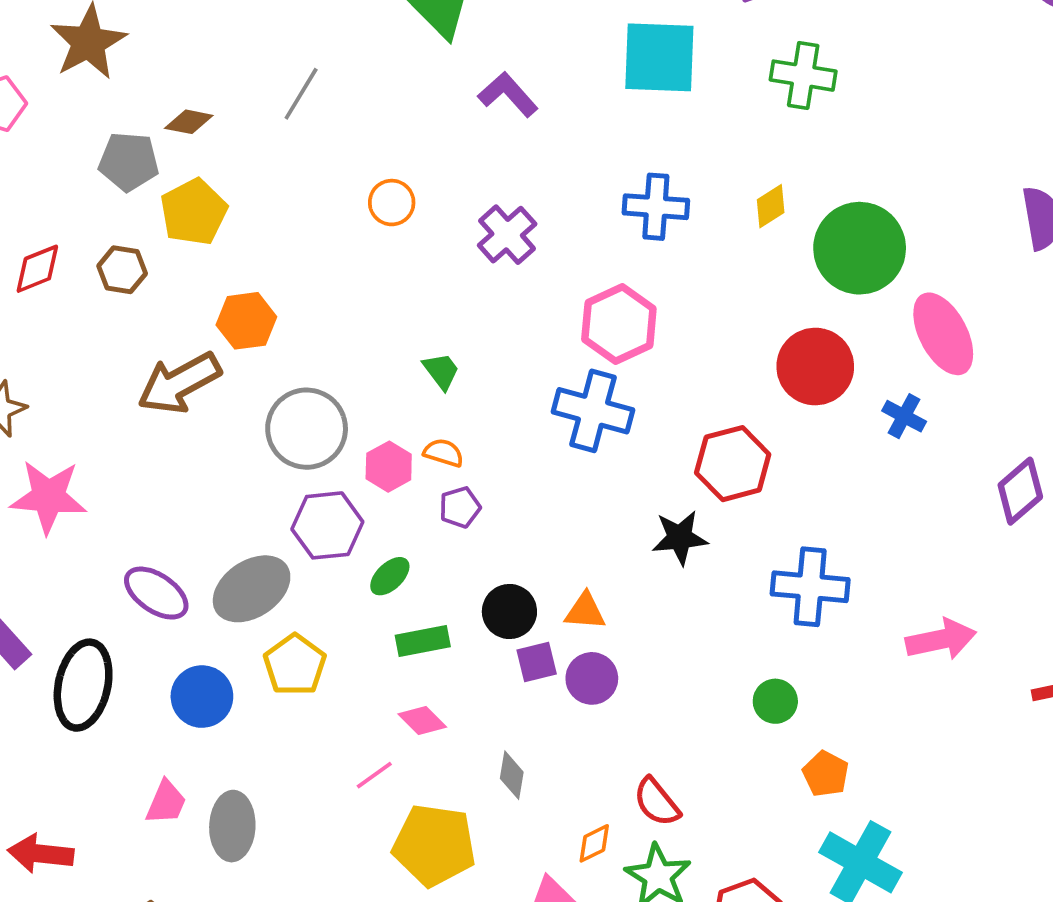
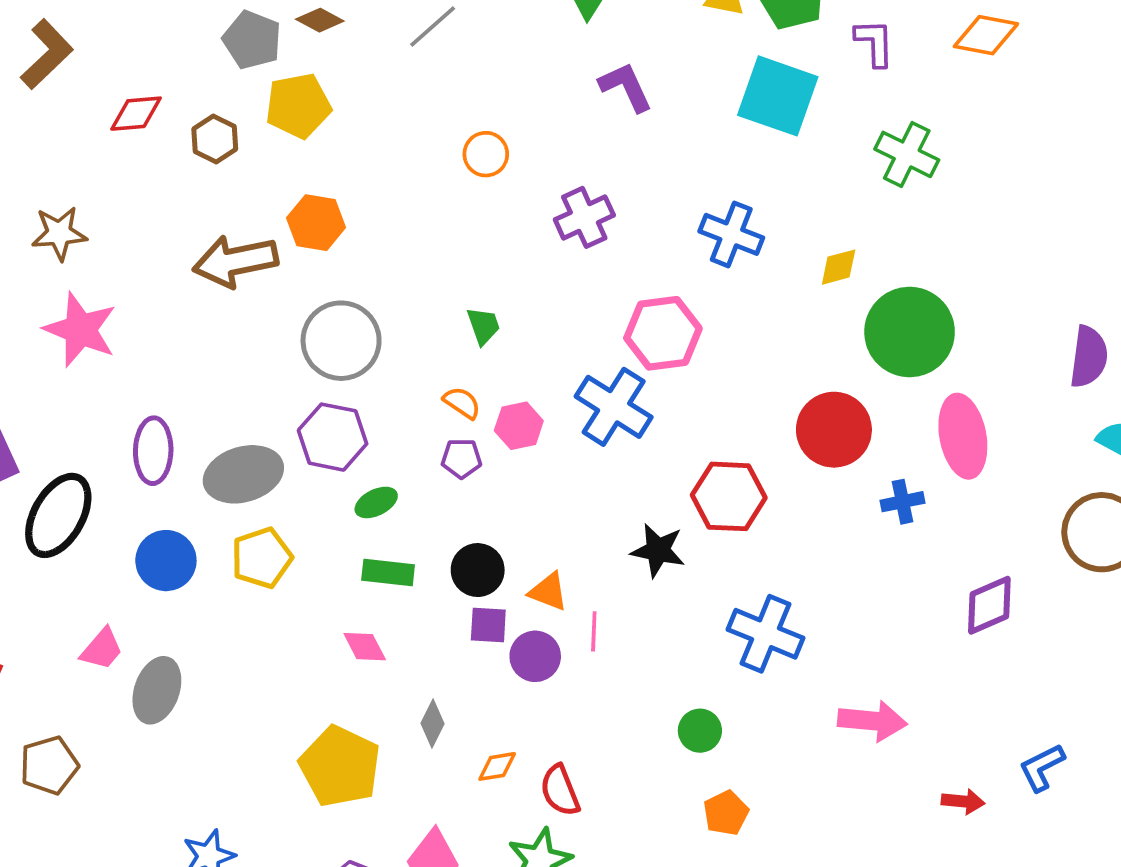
blue cross: (904, 416) -> (902, 502), turned 33
pink hexagon: (389, 467) -> (519, 426), moved
purple ellipse: (156, 593) -> (153, 451), turned 40
pink line: (374, 775) -> (594, 631), moved, turned -69
orange diamond: (594, 843) -> (497, 766), moved

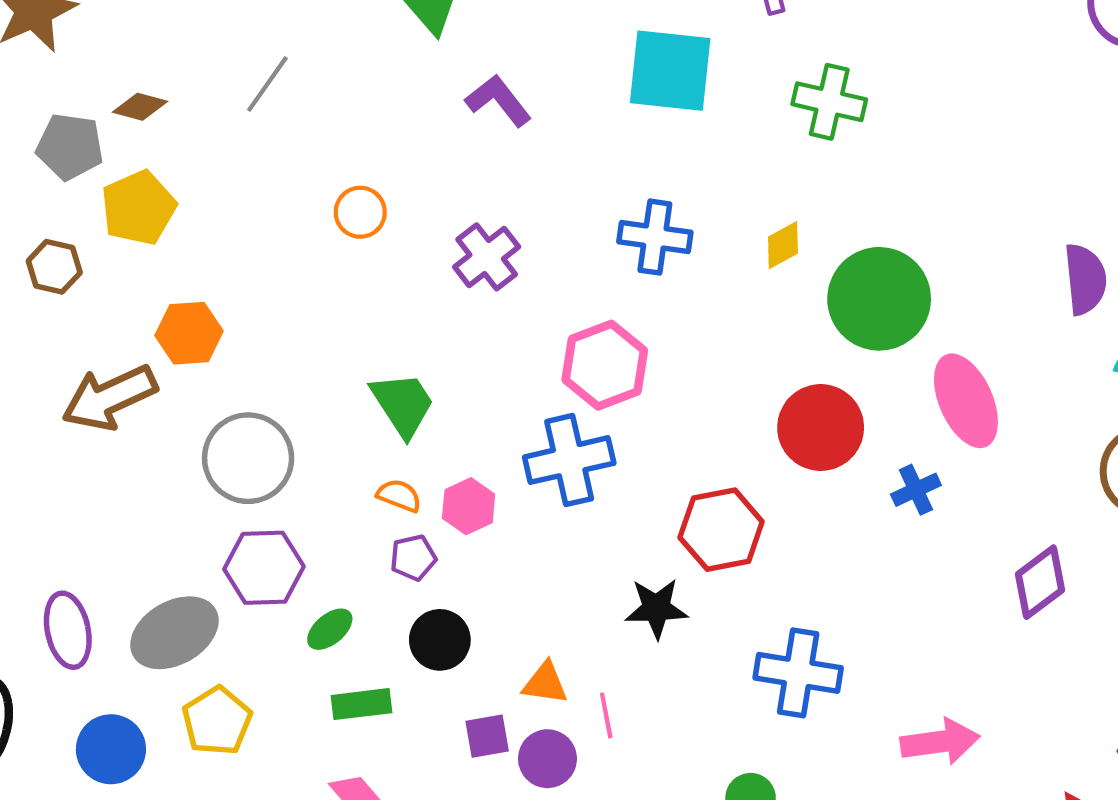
green trapezoid: (483, 326) -> (403, 404), size x1.6
blue cross: (614, 407) -> (569, 460), turned -32
black circle: (478, 570) -> (440, 640), moved

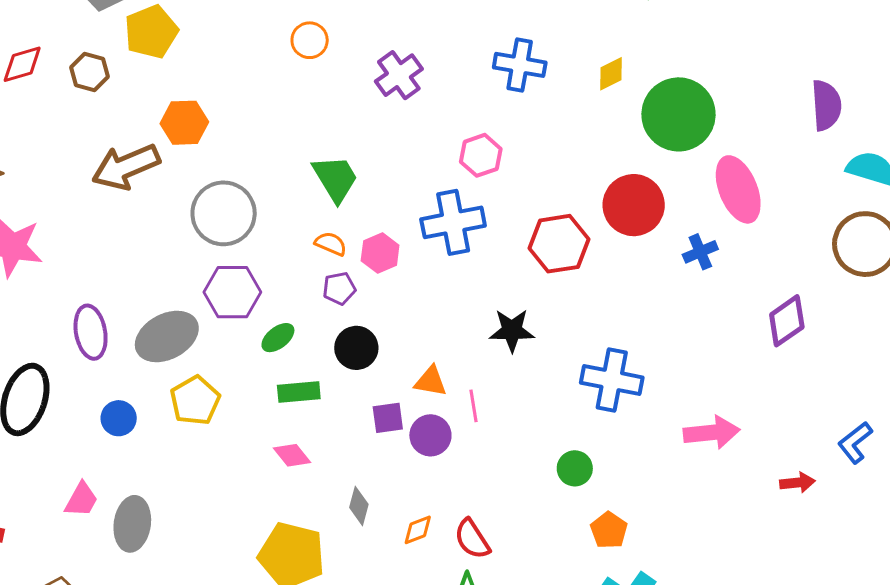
pink hexagon: (605, 365) -> (481, 155), size x0.7
red hexagon: (721, 530) -> (559, 244), moved
blue circle: (111, 749) -> (119, 418), size x0.7

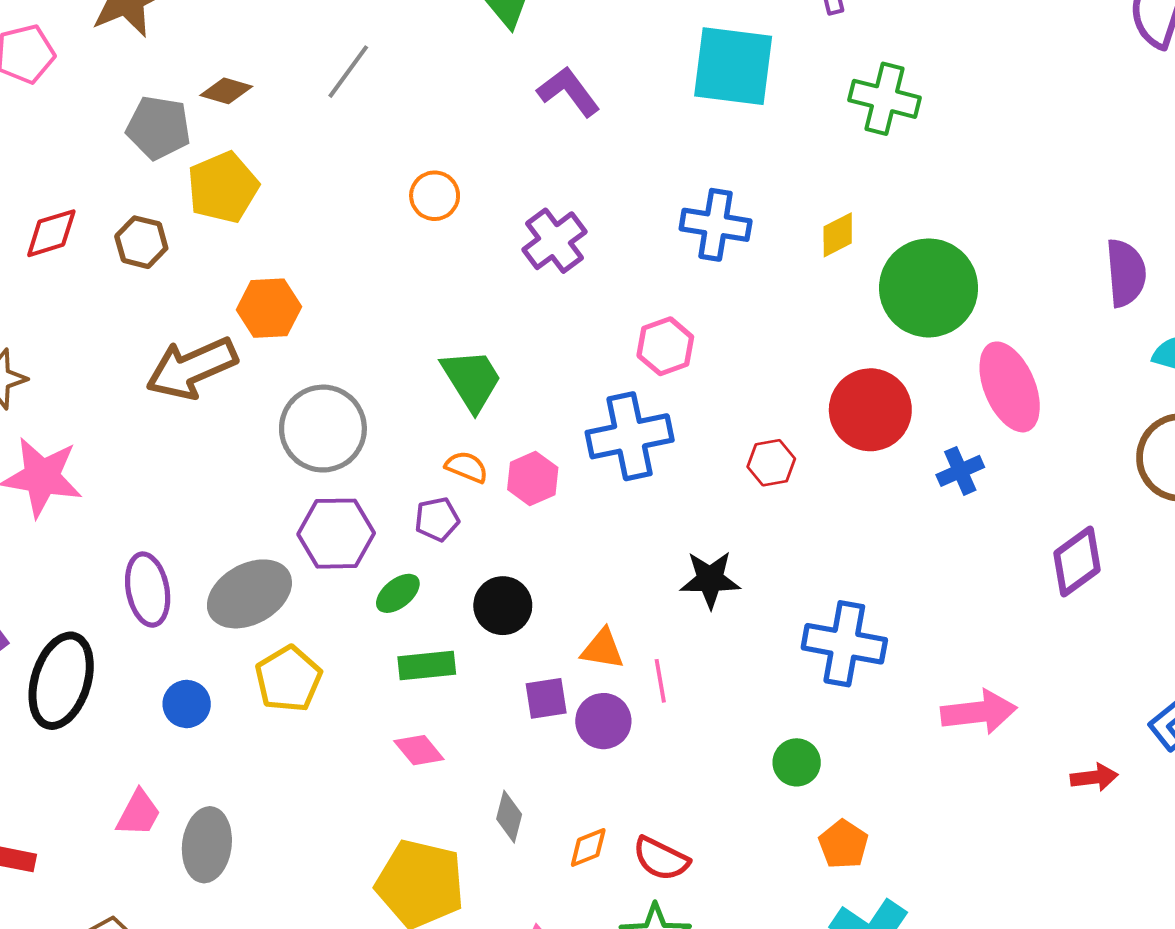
red hexagon: (559, 244) -> (771, 463), size x0.6
purple pentagon: (339, 288) -> (437, 519), moved
red semicircle: (472, 539) -> (661, 859), turned -30

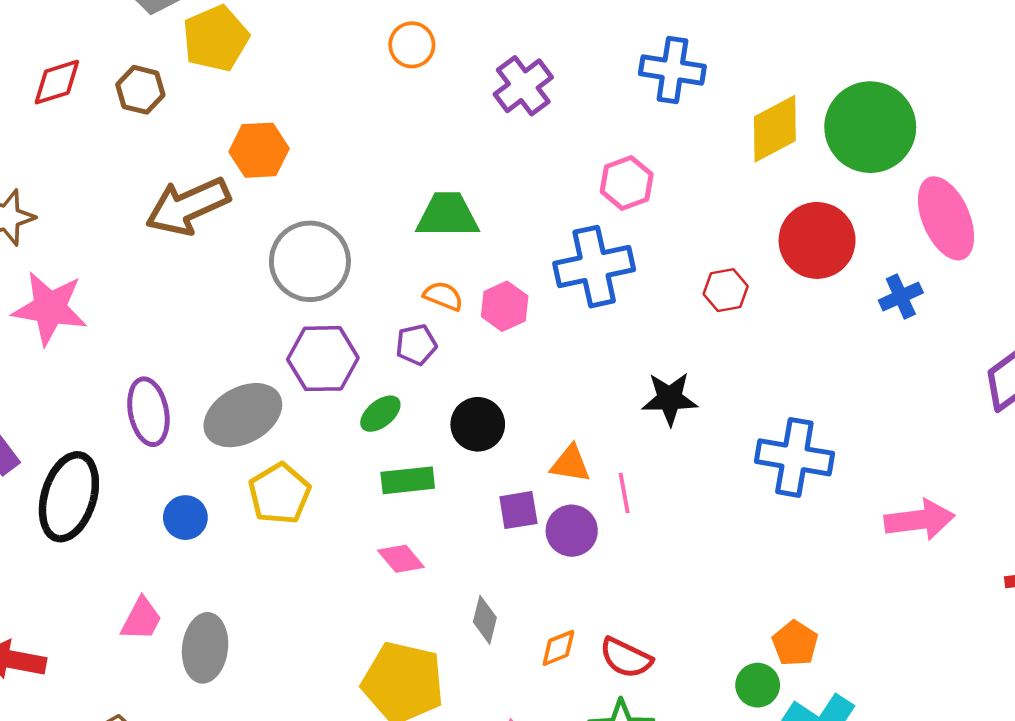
yellow diamond: (838, 235) -> (775, 129), moved, size x1.6
green trapezoid: (472, 380) -> (447, 215), turned -58
green circle: (797, 762) -> (758, 685), moved

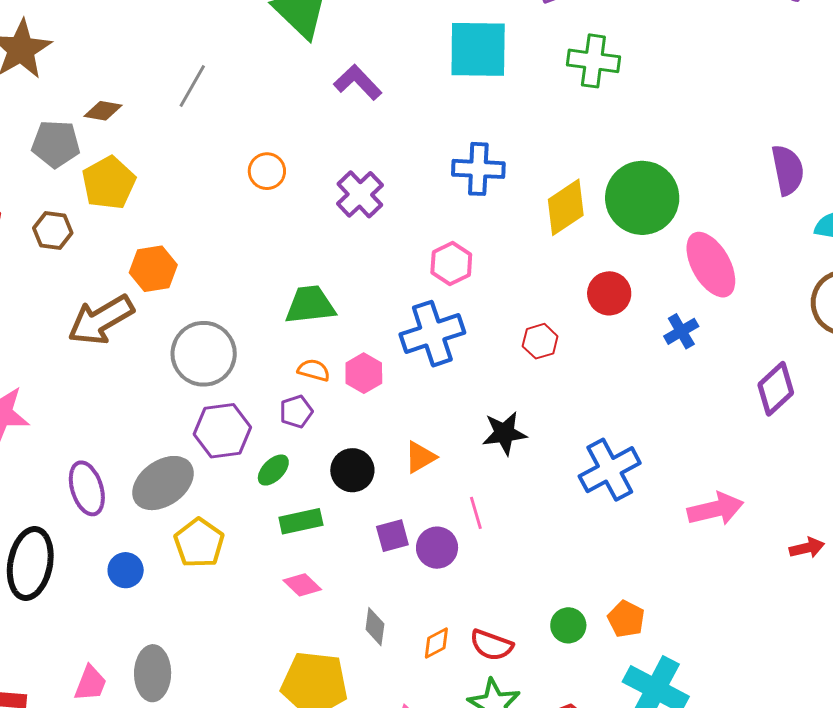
red circle: (817, 240) -> (609, 293), size x0.7
blue cross: (794, 457) -> (610, 470), turned -32
orange triangle: (570, 464) -> (420, 457), moved, turned -33
pink trapezoid: (141, 619) -> (90, 683), moved
green circle: (758, 685) -> (568, 625), moved

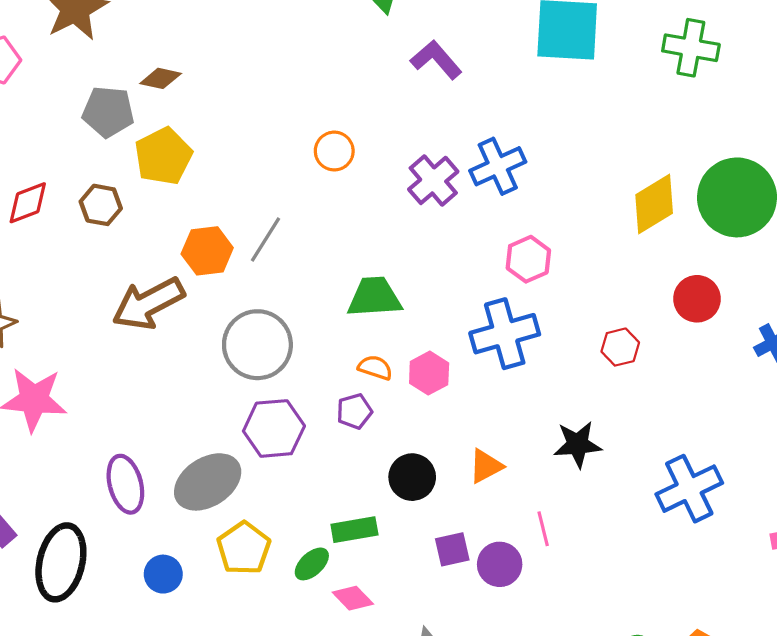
gray line: (192, 86) -> (266, 240), moved
blue cross: (478, 169) -> (498, 166), moved, turned -30
green ellipse: (273, 470) -> (312, 564), moved

